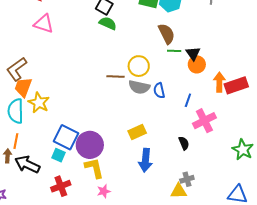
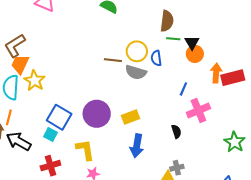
brown semicircle: (167, 34) -> (167, 21), turned 30
blue semicircle: (159, 91) -> (156, 58), moved
purple circle: (90, 145) -> (97, 114), moved

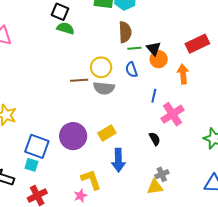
blue semicircle: (156, 58) -> (131, 70), moved
red rectangle: (233, 78) -> (197, 44), moved
yellow L-shape: (85, 150) -> (91, 180), moved

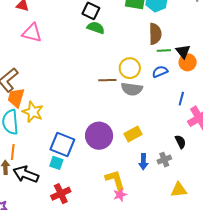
blue semicircle: (131, 70) -> (160, 72), turned 84
blue arrow: (118, 160) -> (143, 162), size x0.7
gray cross: (162, 174) -> (164, 160), moved
pink star: (80, 196) -> (120, 195), moved

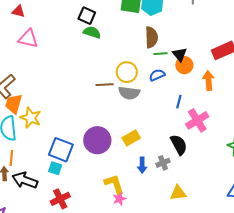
black semicircle: (180, 142) -> (179, 145), size x1.5

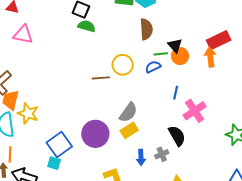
green line: (161, 54) -> (161, 54), moved
orange arrow: (209, 81) -> (210, 57), moved
gray semicircle: (129, 93) -> (128, 112), moved, turned -60
blue square: (61, 150) -> (59, 144), turned 35

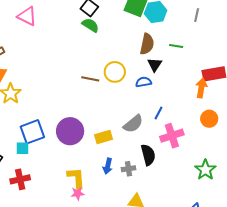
black triangle: (175, 45) -> (155, 65), moved
green line: (161, 54) -> (176, 46), moved
orange circle: (180, 56) -> (209, 119), moved
gray semicircle: (128, 112) -> (133, 124), moved
cyan square: (54, 163) -> (22, 148), turned -32

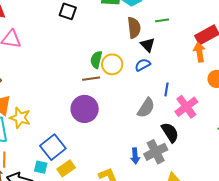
green semicircle: (90, 25) -> (96, 60), moved, turned -90
purple circle: (70, 131) -> (85, 109), moved
yellow rectangle: (104, 137) -> (66, 168), moved
cyan square: (22, 148) -> (41, 167), moved, turned 32
gray cross: (129, 169) -> (156, 152), size x1.6

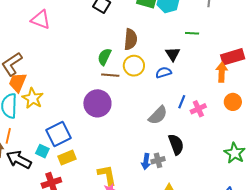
brown semicircle: (134, 28) -> (131, 39), moved
green semicircle: (96, 60) -> (104, 57), moved
pink cross: (186, 107) -> (198, 109), moved, size x0.7
gray cross: (156, 152) -> (158, 160), size x0.6
blue arrow: (135, 156) -> (146, 162), moved

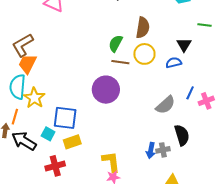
yellow star: (33, 98) -> (34, 98), moved
blue square: (58, 134) -> (65, 118), turned 30

